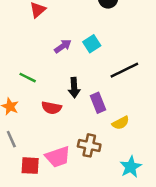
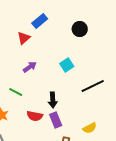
purple arrow: (63, 46) -> (30, 67), moved
purple rectangle: (98, 103) -> (56, 120), moved

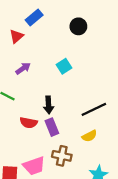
black line: (93, 86) -> (94, 109), moved

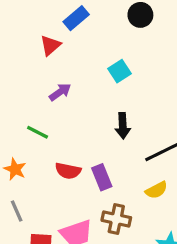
black circle: (78, 26) -> (140, 15), moved
cyan square: (64, 66) -> (120, 71), moved
black arrow: (49, 105) -> (123, 126), moved

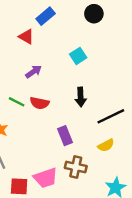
red triangle: (50, 45) -> (26, 37), turned -49
red semicircle: (68, 171) -> (40, 103), moved

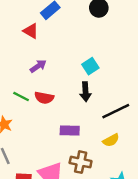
cyan square: (78, 56) -> (90, 66), moved
purple rectangle: (65, 136) -> (70, 131), turned -66

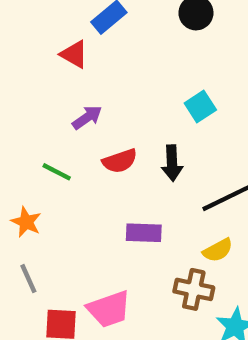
cyan square: (90, 66) -> (200, 107), moved
red semicircle: (44, 98) -> (120, 161), moved, turned -30
brown cross: (81, 162) -> (194, 289), moved

